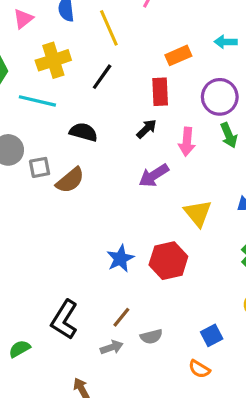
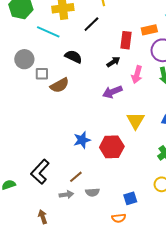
orange rectangle: (178, 55) -> (149, 30), moved
orange semicircle: (199, 369) -> (119, 218), turned -48

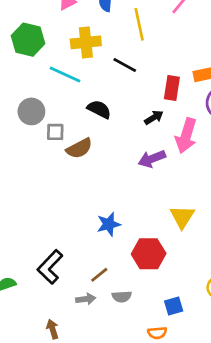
black line: (91, 24) -> (125, 65), turned 72
pink arrow: (137, 75) -> (186, 136), size x1.4
yellow triangle: (136, 121) -> (182, 217), moved
red hexagon: (112, 147) -> (149, 254), moved

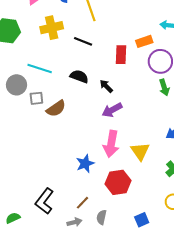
cyan line: (65, 75) -> (40, 69), moved
black semicircle: (99, 109) -> (79, 76), moved
black arrow: (154, 117) -> (106, 86), moved, turned -96
pink arrow: (186, 136) -> (111, 144), moved
gray semicircle: (122, 297) -> (101, 217), turned 112

